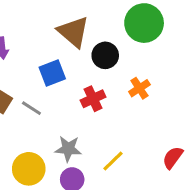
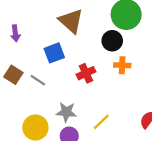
black circle: (105, 55) -> (112, 41), moved
orange cross: (139, 88) -> (122, 65), turned 35

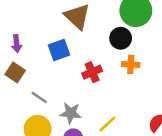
purple arrow: (15, 33) -> (17, 44), moved
gray line: (38, 80) -> (39, 97), moved

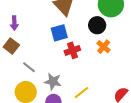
blue square: (59, 50) -> (59, 33), moved
orange cross: (131, 64) -> (104, 47), turned 32

